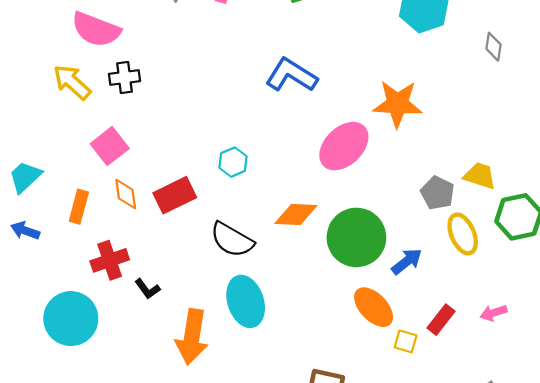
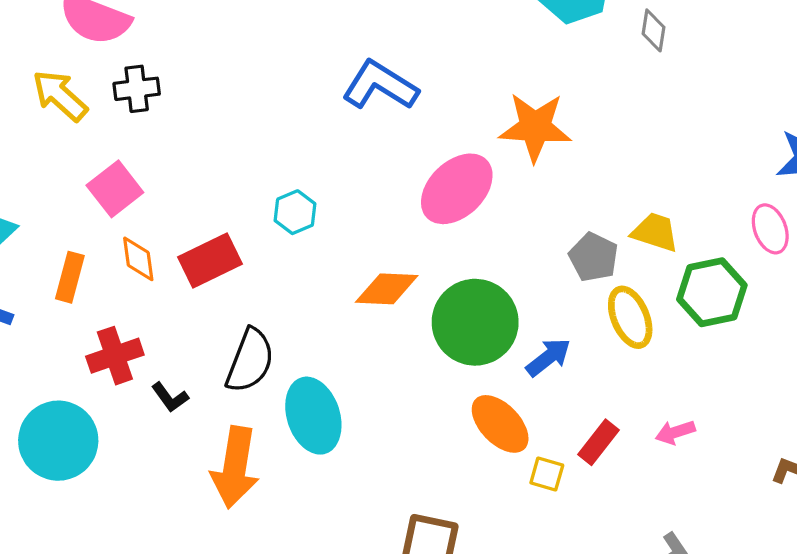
gray diamond: (494, 47) -> (654, 30), moved
black semicircle: (232, 240) -> (250, 361), moved, turned -99

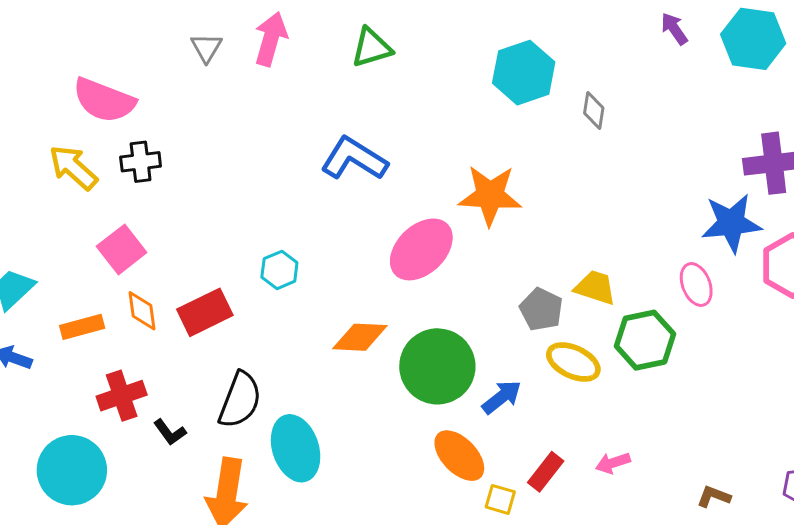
orange rectangle: (70, 277) -> (82, 327), turned 60
yellow ellipse: (630, 317) -> (573, 362), turned -42

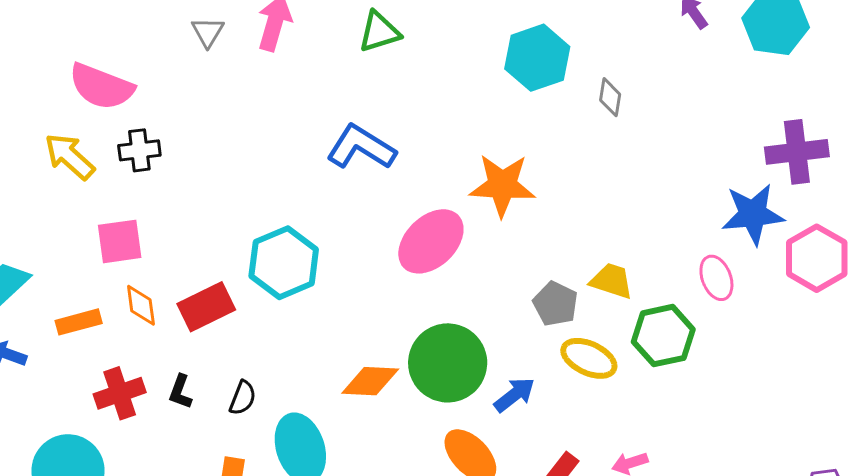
pink square: (122, 249) -> (120, 241), turned 30
cyan hexagon: (279, 270) -> (284, 263), size x1.8
orange diamond: (360, 337) -> (370, 381), moved
black semicircle: (240, 400) -> (243, 398), size x0.6
black L-shape: (170, 432) -> (180, 392), moved, turned 56

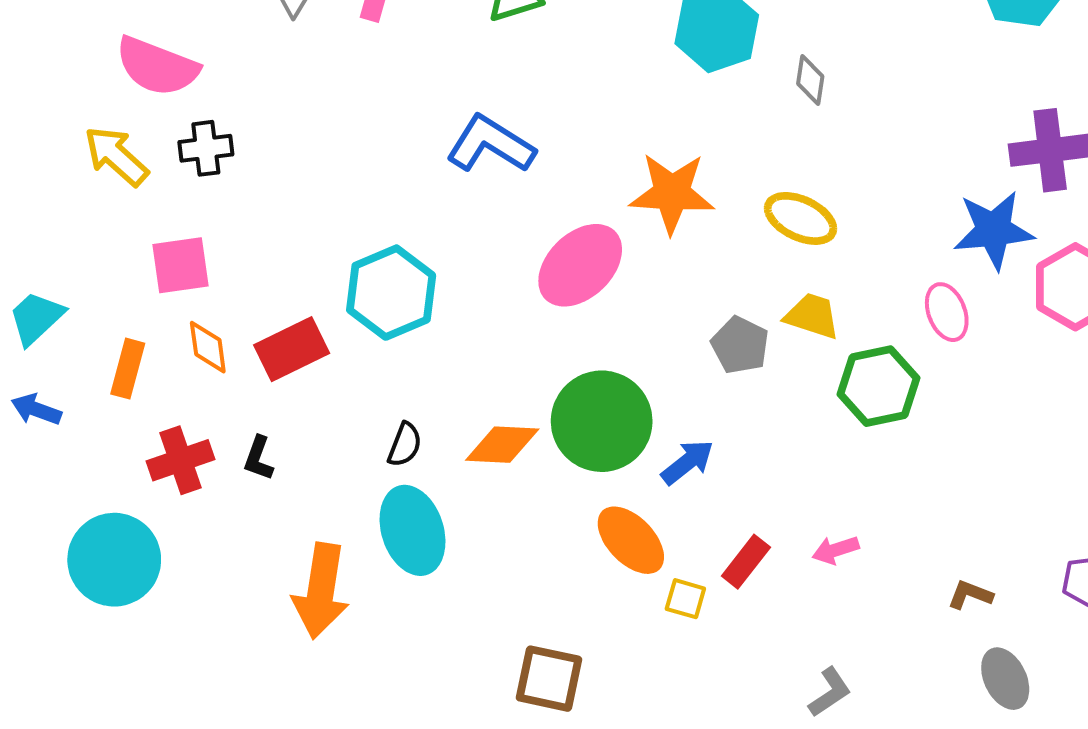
orange rectangle: (79, 322) -> (128, 369), turned -60
yellow ellipse: (589, 358) -> (801, 218), moved
black semicircle: (243, 398) -> (405, 445), moved

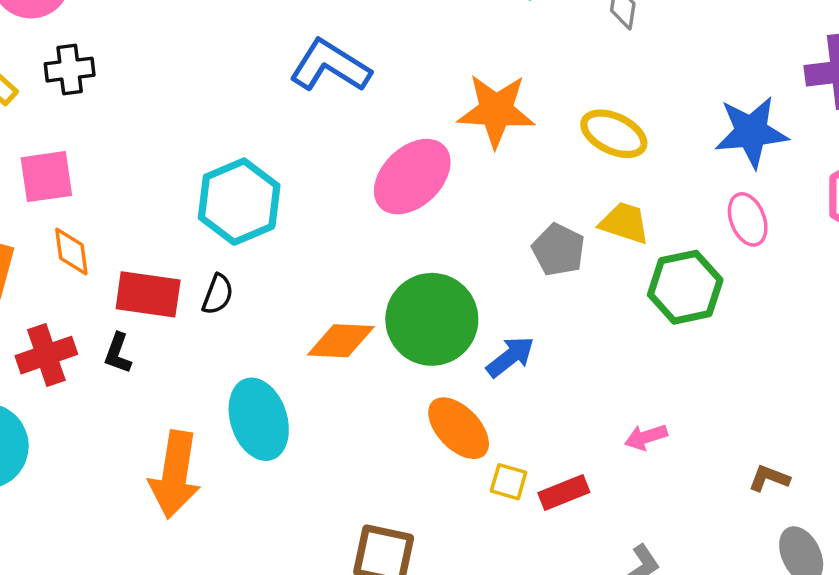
blue star: (994, 230) -> (751, 132), moved
red rectangle: (292, 349) -> (148, 294), moved, turned 34
black semicircle: (405, 445) -> (218, 294), moved
red rectangle: (746, 562) -> (564, 492), moved, turned 30

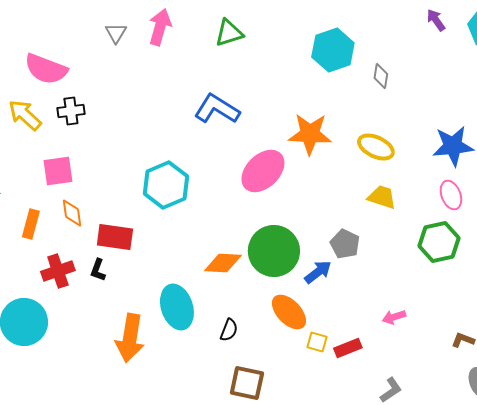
gray pentagon: (559, 250) -> (345, 244), moved
green hexagon: (685, 287) -> (439, 242), moved
black semicircle: (218, 294) -> (229, 330), moved

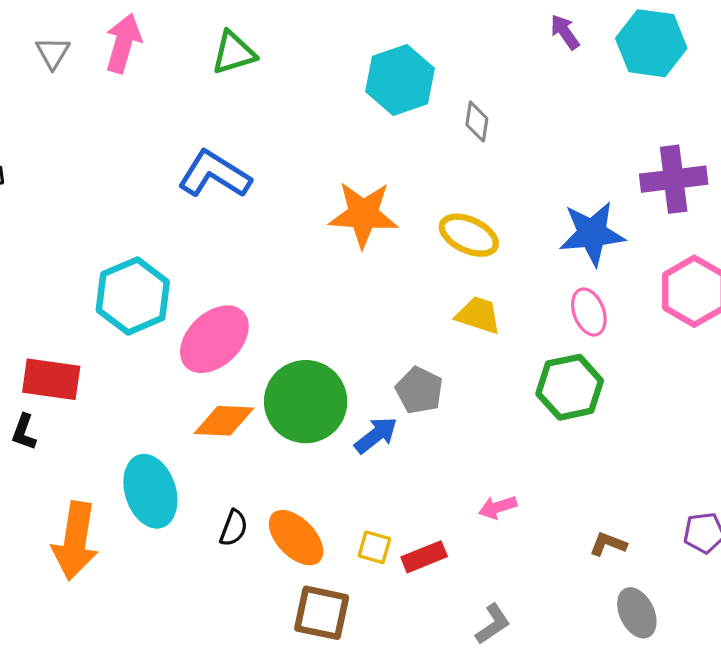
pink ellipse: (263, 171) -> (214, 339), moved
orange ellipse: (289, 312) -> (296, 538), moved
brown square: (247, 383) -> (322, 613), moved

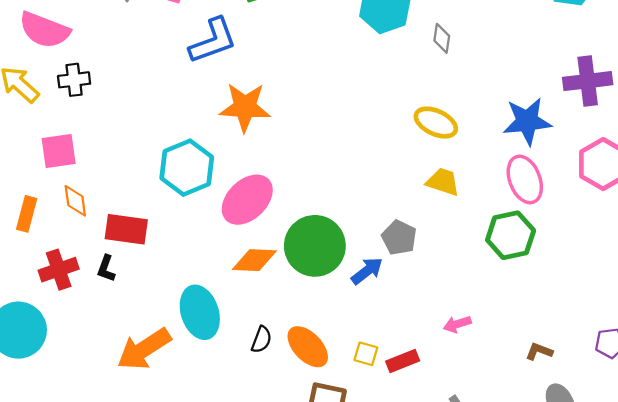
blue L-shape: (214, 174) -> (213, 41), moved, turned 128
orange star: (363, 214) -> (245, 107), moved
pink ellipse: (589, 312) -> (525, 179), size x1.4
orange arrow: (75, 541) -> (144, 349), turned 48

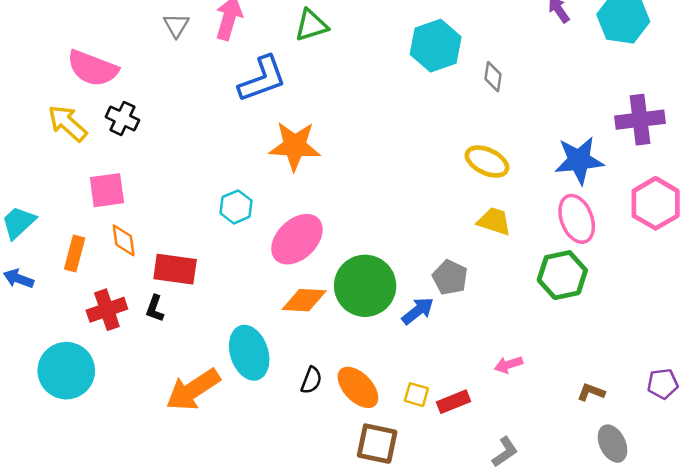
black cross: (74, 80) -> (122, 118), turned 32
cyan hexagon: (187, 168) -> (236, 207), size x0.6

